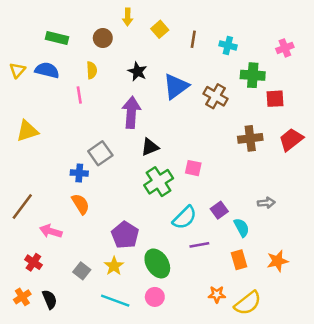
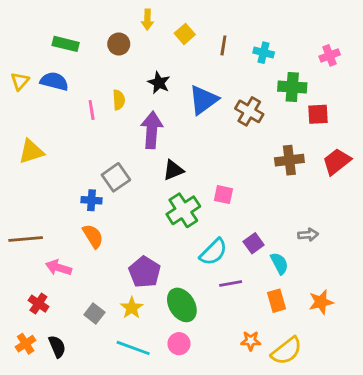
yellow semicircle: (92, 70) -> (119, 100), moved
brown line: (22, 206) -> (26, 239), turned 48

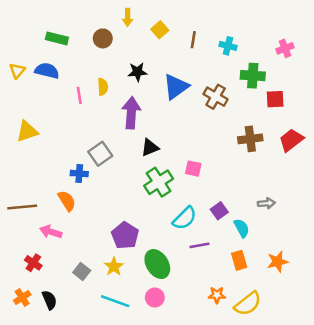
black star: (159, 83) -> (137, 72), turned -30
orange semicircle: (93, 236) -> (67, 201), moved

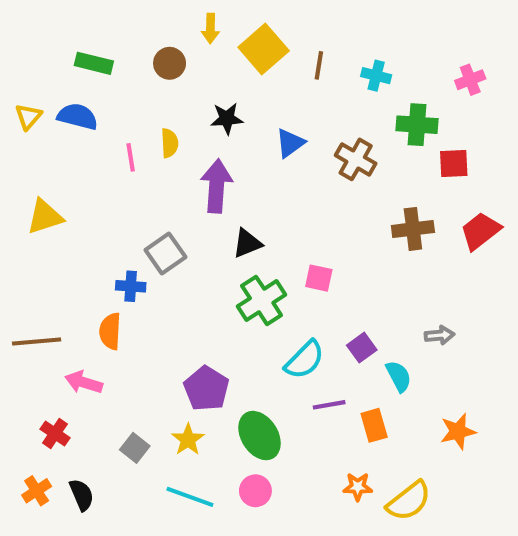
yellow square: (160, 30) -> (264, 49), size x1.6
blue triangle: (176, 87) -> (290, 143), size x0.7
orange semicircle: (67, 201) -> (110, 331), turned -145
orange rectangle: (239, 260) -> (374, 425), moved

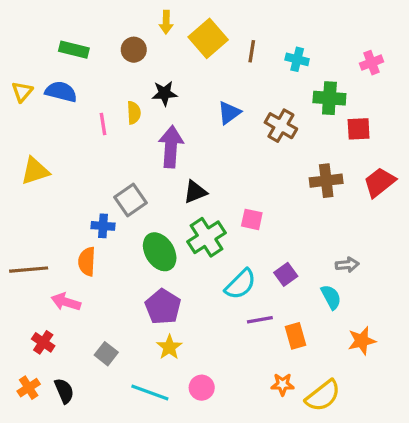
black star: (227, 119) -> (164, 93), moved
cyan semicircle: (399, 376) -> (331, 297), moved
green ellipse: (260, 436) -> (160, 252), moved
yellow star: (188, 440) -> (169, 347), moved

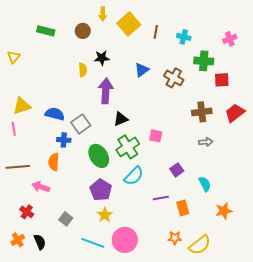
blue semicircle: (61, 92) -> (55, 114), moved
pink line: (103, 124) -> (14, 129), moved
gray arrow: (347, 265) -> (206, 142), moved
cyan semicircle: (240, 284) -> (134, 176), moved
pink circle: (202, 388) -> (125, 240), size x1.6

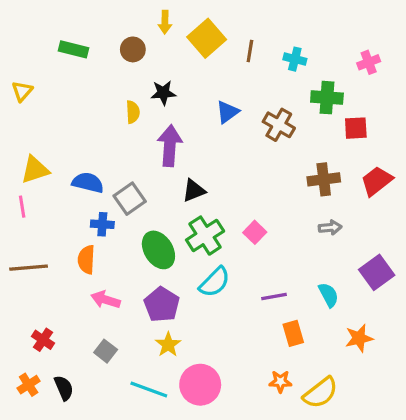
pink square: (156, 136) -> (255, 232), moved, turned 32
purple square: (177, 170) -> (377, 272), moved, size x1.5
pink arrow: (41, 187) -> (106, 300), moved
purple line: (161, 198) -> (274, 296), moved

